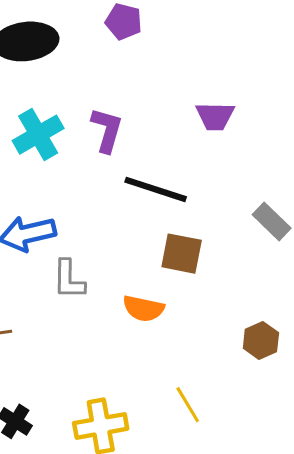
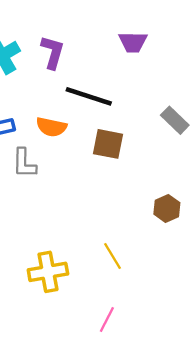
orange semicircle: (143, 308) -> (51, 127), moved

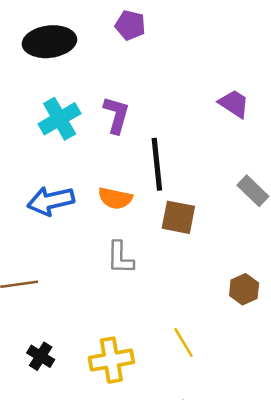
purple trapezoid: (133, 42) -> (234, 104), moved, turned -148
black line: (89, 96) -> (157, 164), turned 66
gray L-shape: (24, 163) -> (120, 258), moved

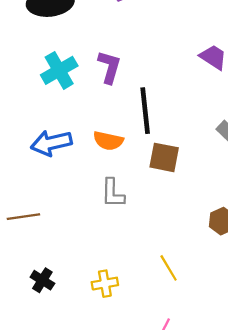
yellow cross: (111, 360) -> (105, 284), size x0.7

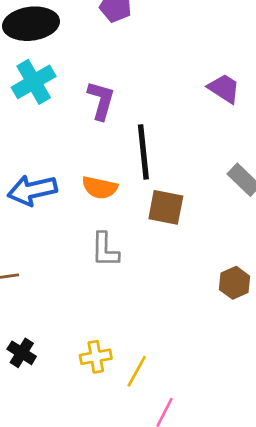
cyan cross: (59, 70) -> (34, 82), moved
yellow line: (169, 268) -> (137, 371), moved, turned 60

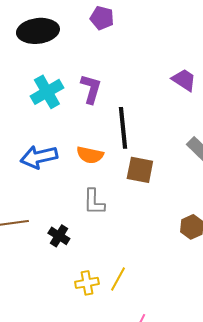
cyan cross: (34, 82) -> (47, 92), moved
black cross: (22, 353) -> (59, 236), moved
yellow line: (137, 371) -> (118, 279), moved

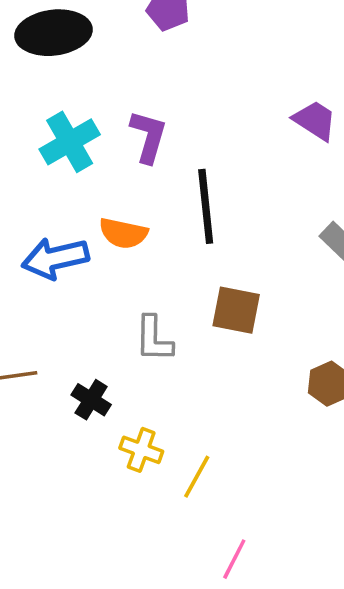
orange semicircle: (90, 155) -> (123, 233), moved
brown square: (140, 170) -> (236, 310), moved
yellow cross: (87, 283) -> (141, 450), moved, turned 30

